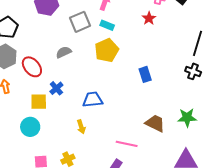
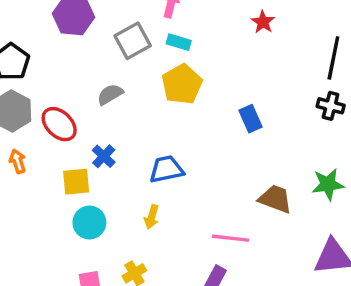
red star: (149, 18) -> (263, 22), moved
cyan circle: (30, 127) -> (89, 223), moved
yellow arrow: (81, 127) -> (152, 217), turned 40

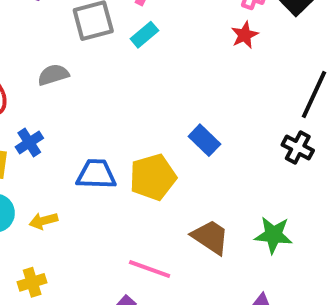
cyan rectangle: (179, 42) -> (144, 35), turned -70
yellow pentagon: (182, 84) -> (153, 177), moved
blue rectangle: (251, 119) -> (204, 140), turned -36
yellow arrow: (152, 217) -> (43, 221), moved, turned 45

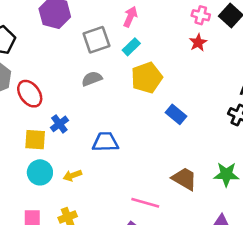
gray semicircle: (53, 75) -> (92, 79), moved
yellow pentagon: (153, 177) -> (147, 78), moved

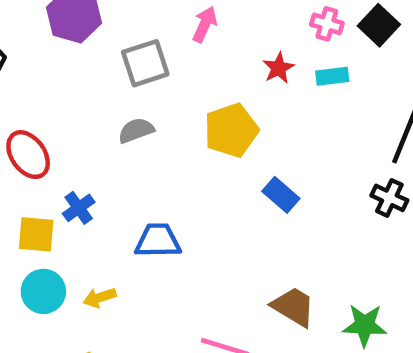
red star: (198, 42) -> (279, 68), moved
cyan rectangle: (131, 47) -> (332, 76), moved, turned 36
green star: (226, 174) -> (365, 325), moved

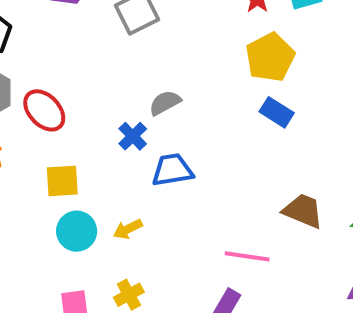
gray semicircle: (136, 130) -> (165, 103), moved
yellow pentagon: (231, 130) -> (270, 57), moved
blue cross: (79, 208) -> (133, 136), moved

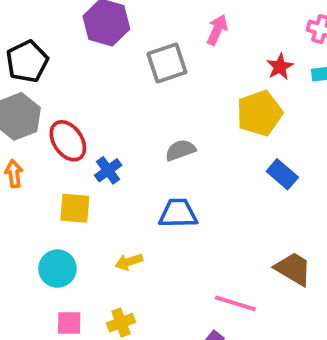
yellow pentagon: (270, 57) -> (259, 113), moved
blue cross: (133, 136) -> (108, 170), moved
cyan circle: (77, 231) -> (57, 269), moved

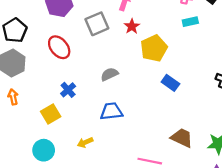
red star: (280, 67) -> (132, 26), moved
red ellipse: (68, 141) -> (59, 47), moved
yellow square: (75, 208) -> (51, 114), turned -30

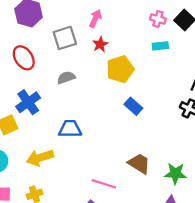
gray semicircle: (109, 74) -> (66, 78), moved
blue cross: (68, 90) -> (28, 102), size x1.5
yellow arrow: (85, 142) -> (40, 158), size x1.6

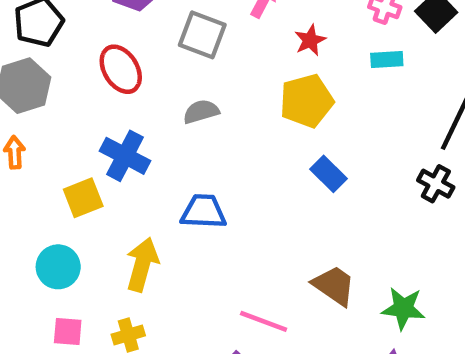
gray square: (65, 38) -> (202, 35), turned 35
red star: (100, 44) -> (310, 40), moved
blue cross: (28, 102) -> (125, 156), turned -30
yellow arrow: (40, 158) -> (142, 264), turned 120

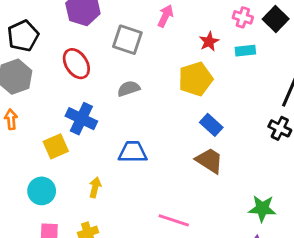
red star: (310, 40) -> (209, 42), moved
yellow arrow: (142, 264) -> (95, 187), size x0.6
brown trapezoid: (334, 286) -> (209, 161), moved

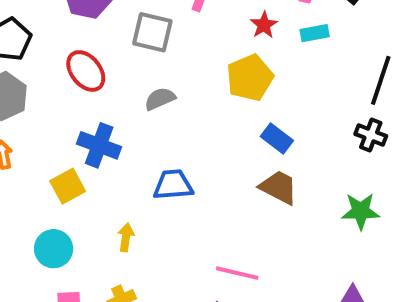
green star: (262, 209) -> (361, 211), moved

